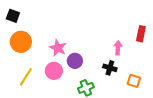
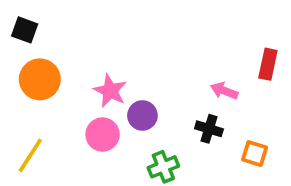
pink arrow: (118, 48) -> (224, 91), turned -72
yellow line: (26, 77) -> (30, 155), moved

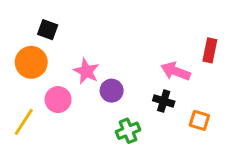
black square: (25, 30) -> (48, 30), moved
pink arrow: (224, 91) -> (176, 71), size x1.4
pink circle: (103, 134) -> (58, 100), moved

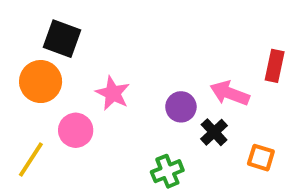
black square: (48, 30) -> (62, 39), size x1.4
purple circle: (112, 91) -> (181, 107), moved
black cross: (164, 101) -> (214, 132), turned 30

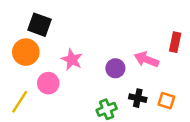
black cross: (214, 132) -> (138, 98), moved, turned -35

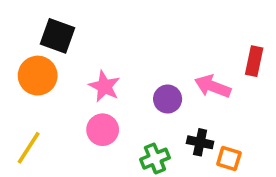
pink circle: (48, 83) -> (103, 130), moved
orange square: (166, 101) -> (229, 159), moved

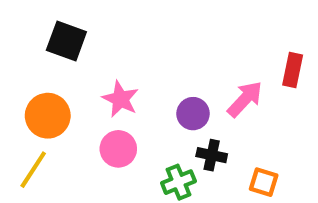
orange circle: (38, 76) -> (48, 116), moved
pink arrow: (213, 86) -> (245, 99), turned 112
black cross: (200, 142) -> (212, 155), moved

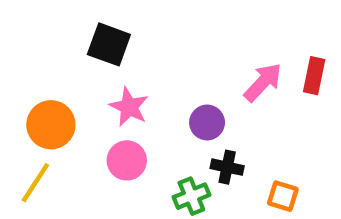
black square: (66, 41) -> (109, 44), moved
pink arrow: (245, 99) -> (263, 82), moved

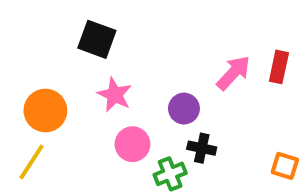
pink circle: (127, 160) -> (132, 144), moved
orange square: (283, 196) -> (285, 166), moved

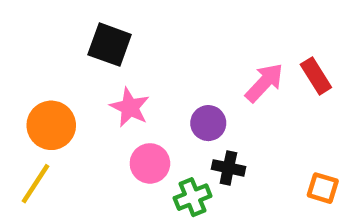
red rectangle: (279, 67) -> (316, 76), turned -44

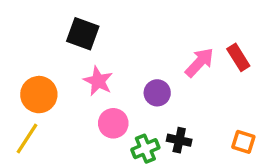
black cross: (228, 168) -> (179, 140), moved

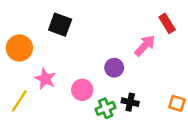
red rectangle: (238, 57) -> (167, 23), moved
pink star: (98, 81) -> (45, 79), moved
orange circle: (39, 95) -> (19, 48), moved

